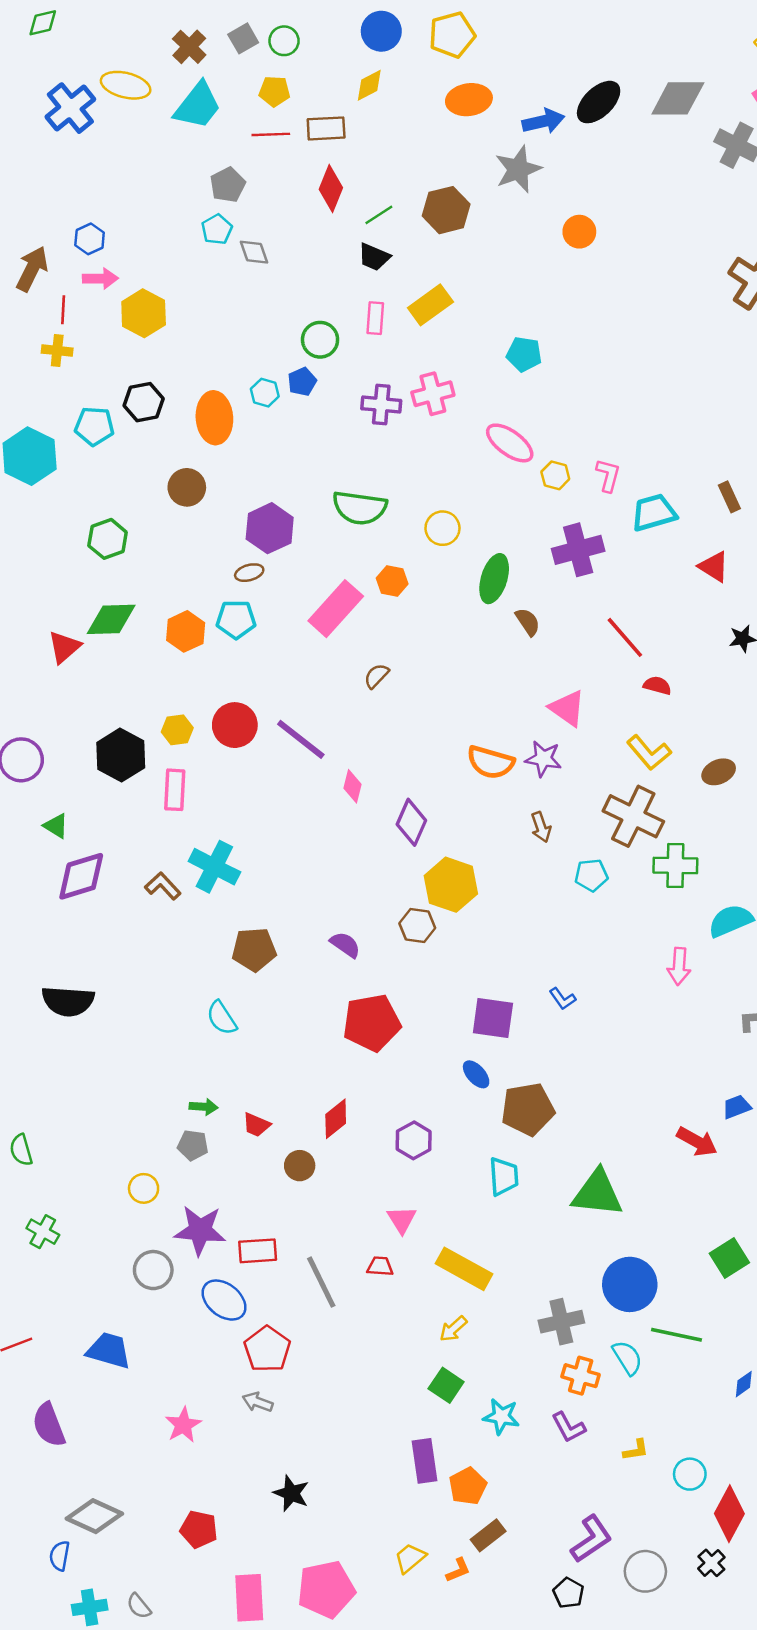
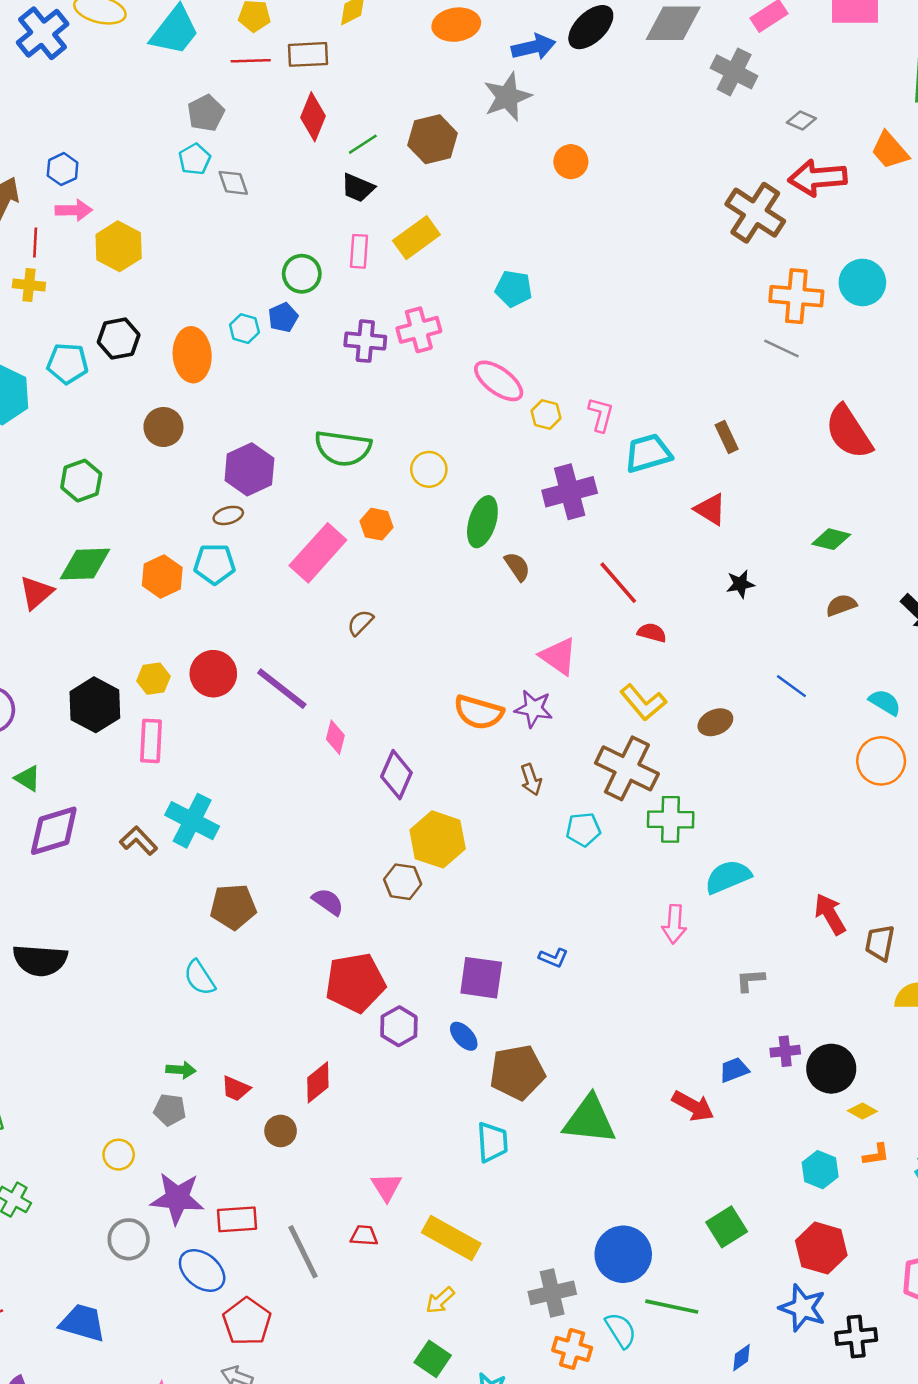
blue L-shape: (563, 999) -> (553, 958), turned -32
purple hexagon: (414, 1140) -> (399, 1026), moved
green triangle: (597, 1193) -> (590, 1120), moved

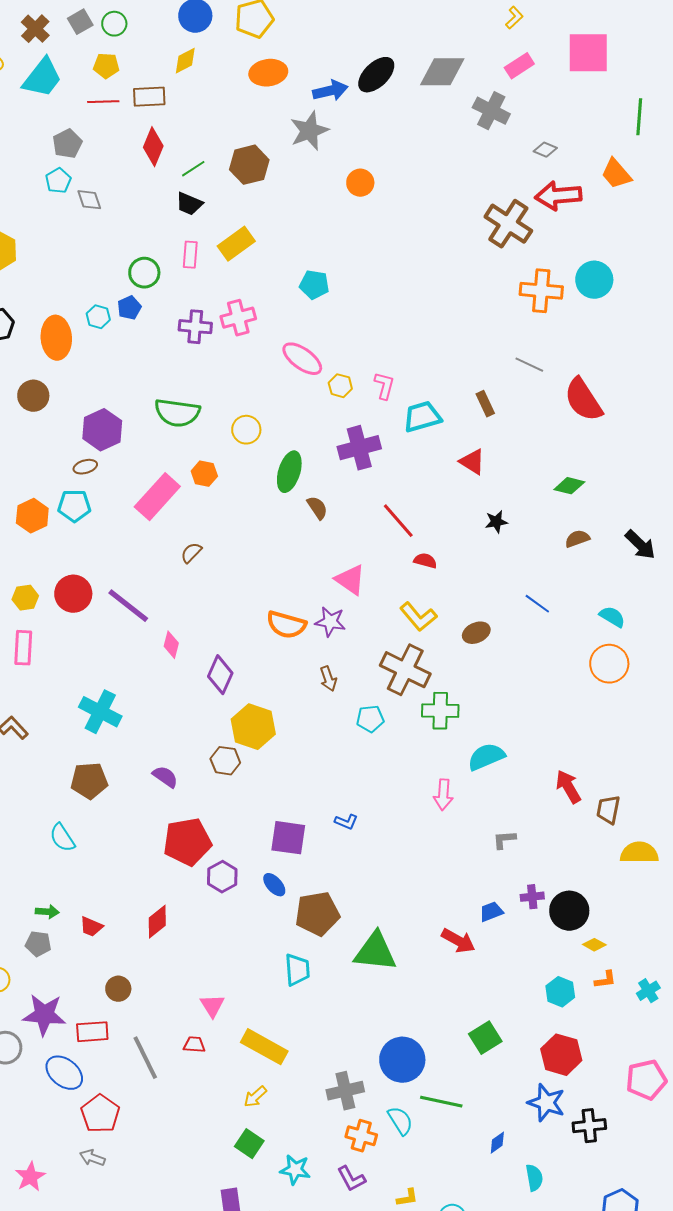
gray line: (781, 349) -> (529, 365), moved
cyan cross: (192, 821) -> (100, 712), moved
brown circle: (281, 1131) -> (118, 989), moved

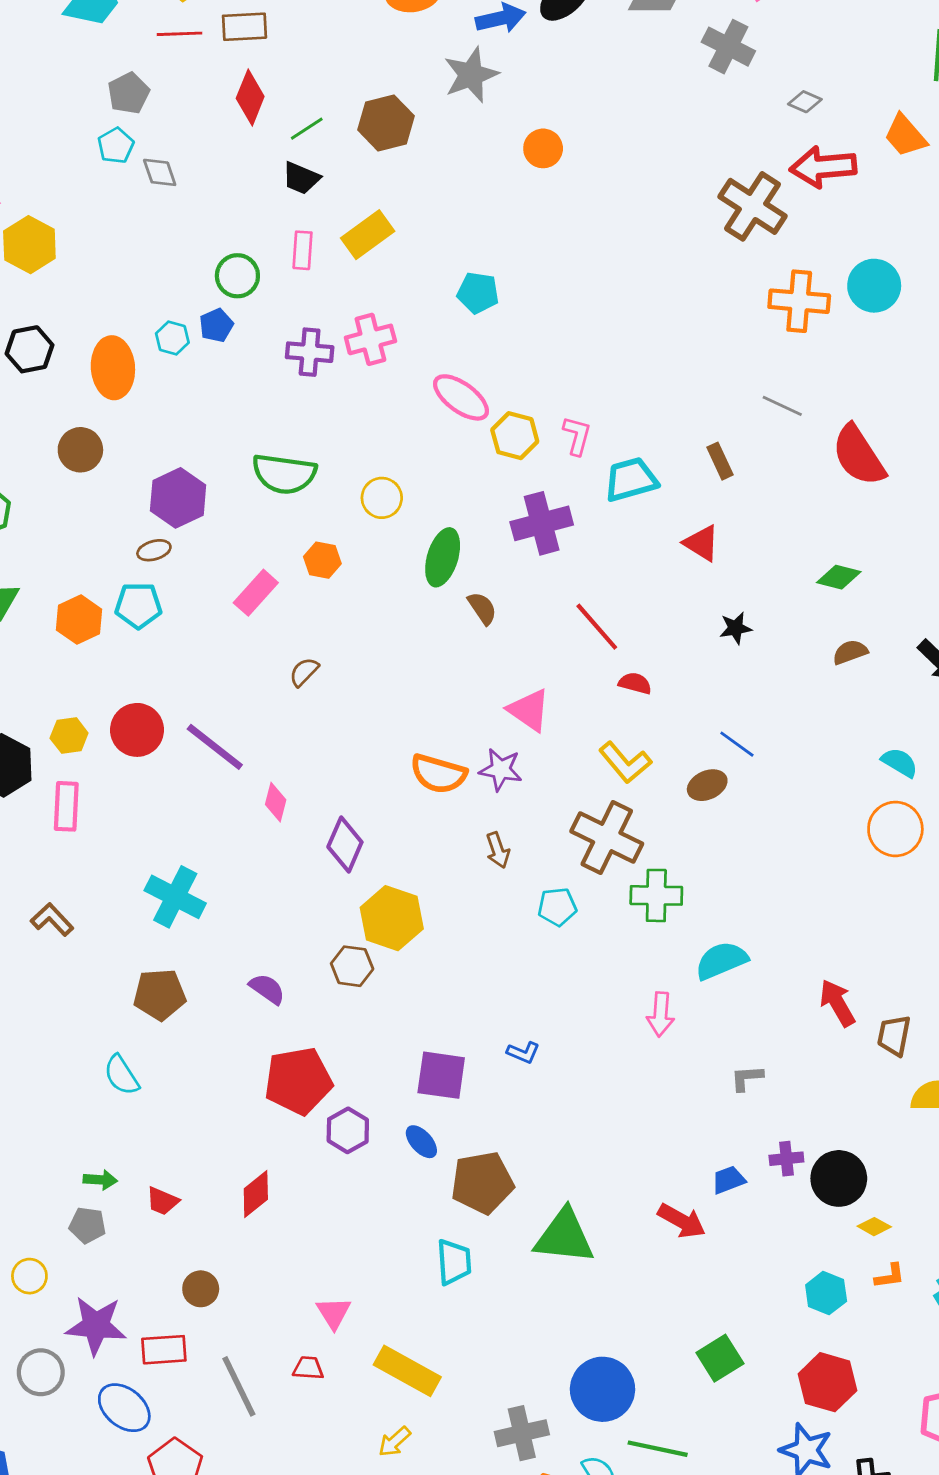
yellow hexagon: (340, 386) -> (515, 436), size x1.4
pink rectangle: (157, 497) -> (256, 593), size x0.7
blue line: (537, 604) -> (737, 744), moved

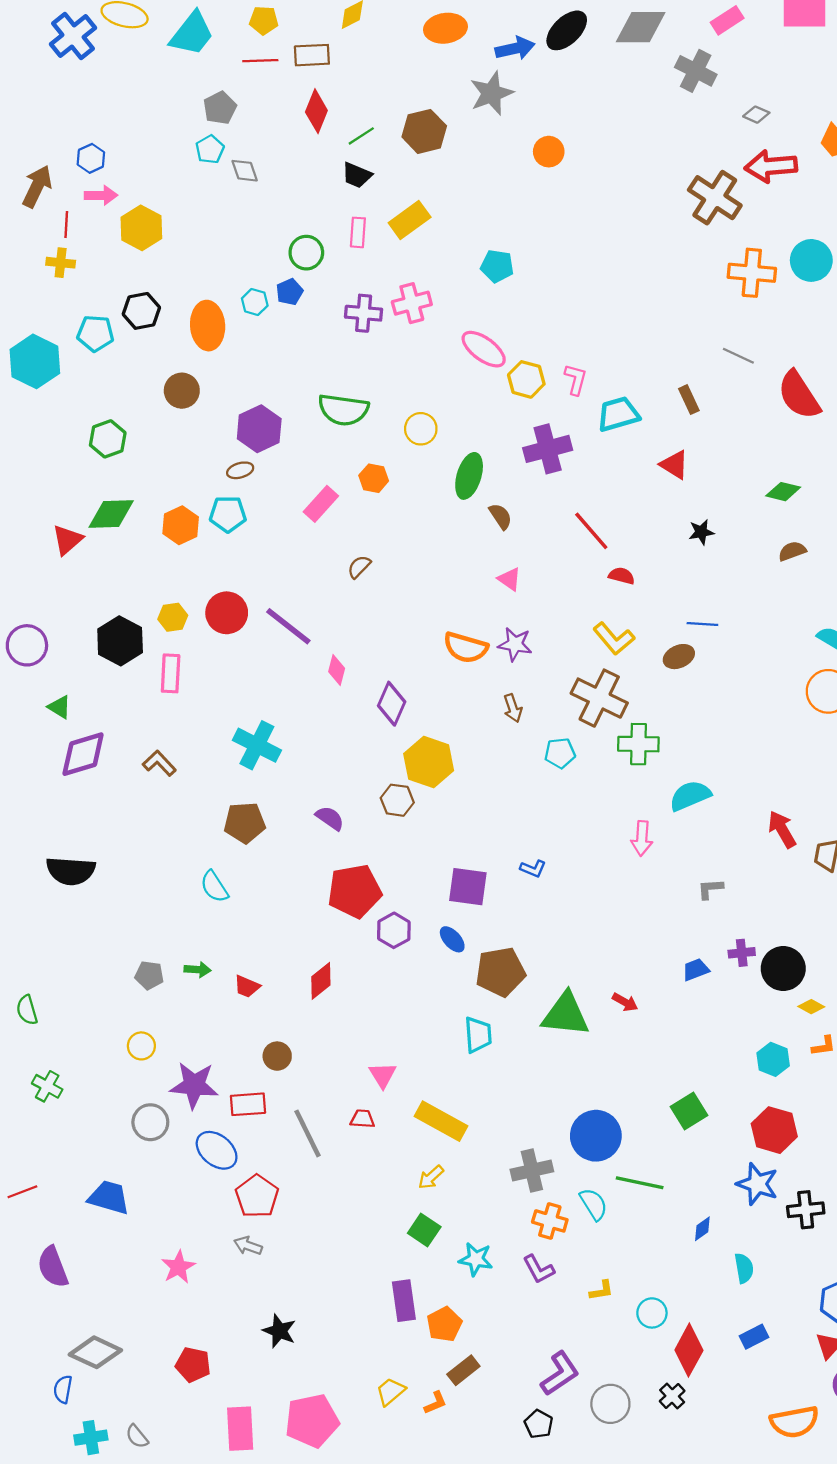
pink triangle: (529, 710) -> (509, 579), moved, size x0.7
blue line: (737, 744) -> (702, 624), turned -32
red arrow: (682, 1221) -> (625, 1002), moved, size x0.7
gray pentagon: (87, 1225) -> (149, 975), moved

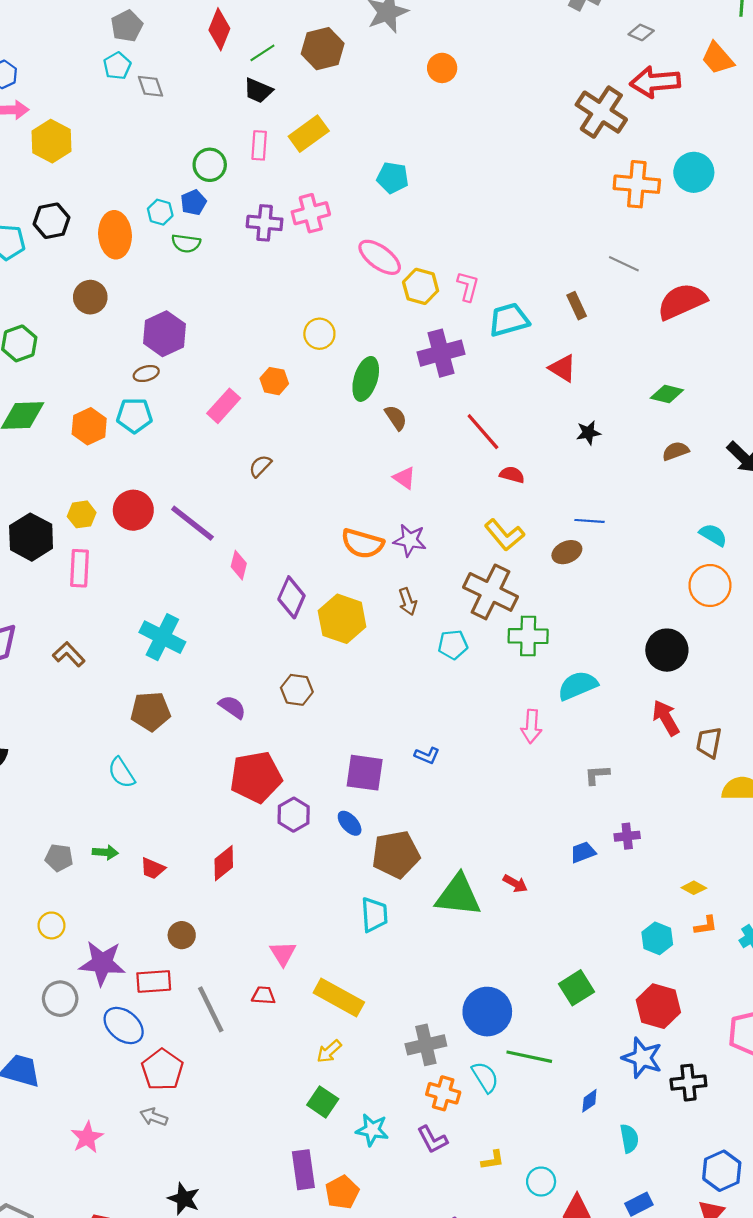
red semicircle: (799, 395) -> (682, 301), turned 99
green semicircle: (343, 410) -> (186, 243), moved, size x0.6
yellow hexagon: (429, 762) -> (342, 619), moved
black circle: (783, 969) -> (667, 650), moved

